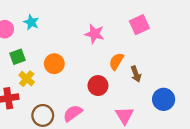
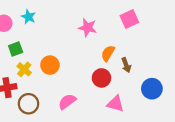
orange circle: (54, 64) -> (50, 65), moved
red circle: (98, 86) -> (101, 78), moved
brown circle: (43, 115) -> (28, 104), moved
pink triangle: (124, 115) -> (115, 104), turned -42

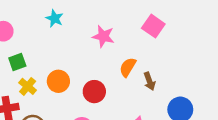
cyan star: (28, 17) -> (55, 18), moved
pink square: (129, 19) -> (153, 26), turned -30
red circle: (101, 78) -> (94, 92), moved

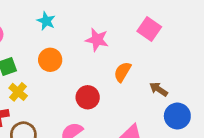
orange circle: (58, 81) -> (50, 60), moved
brown arrow: (150, 81) -> (159, 89), moved, turned 144

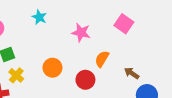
orange circle: (50, 60) -> (52, 68), moved
red circle: (88, 97) -> (85, 80), moved

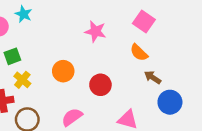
cyan star: (39, 17) -> (24, 14), moved
orange semicircle: (102, 59) -> (139, 53), moved, turned -77

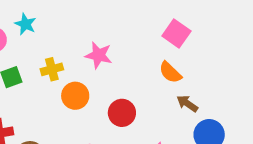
pink star: (95, 31) -> (99, 55), moved
yellow cross: (22, 80) -> (52, 69), moved, turned 35

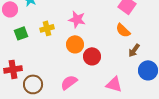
orange circle: (75, 96) -> (75, 44), moved
brown arrow: (187, 104) -> (134, 50), turned -88

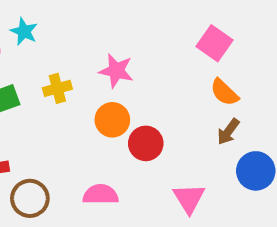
orange semicircle: (123, 30) -> (224, 92), moved
pink semicircle: (69, 82) -> (101, 194), turned 36
pink triangle: (114, 84) -> (189, 198), turned 42

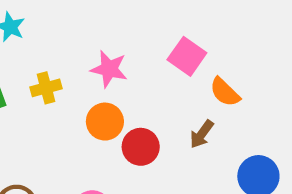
pink square: (215, 43) -> (187, 56), moved
brown arrow: (228, 132) -> (202, 134), moved

